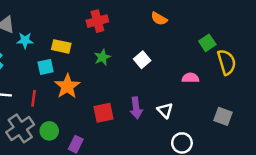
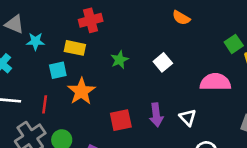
red cross: (97, 21) -> (91, 20), moved
pink semicircle: (190, 78) -> (215, 82), size x1.6

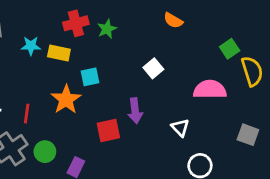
cyan star: (35, 41) -> (31, 46), moved
green star: (119, 60) -> (107, 29), moved
cyan square: (58, 70) -> (90, 77), moved
purple arrow: (156, 115) -> (135, 111), moved

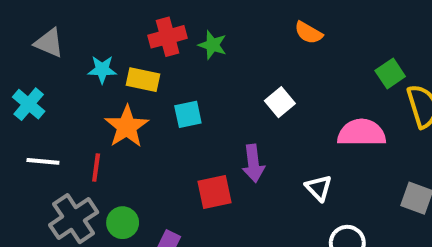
green star: (107, 29) -> (212, 45), turned -30
orange star: (66, 99) -> (127, 127), moved

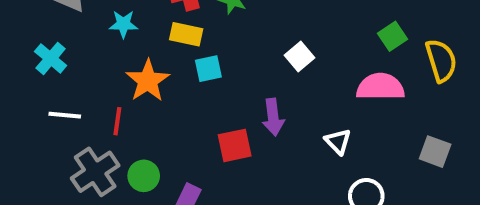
green square: (390, 74) -> (393, 36), moved
yellow rectangle: (143, 80) -> (186, 34), moved

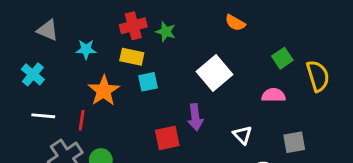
white square: (299, 56) -> (214, 73), size x1.6
pink semicircle: (380, 87) -> (273, 95), size x0.7
gray square: (435, 152) -> (294, 142), moved, turned -30

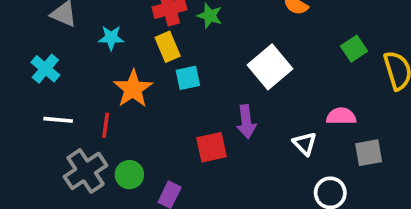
yellow rectangle: (132, 57) -> (168, 47), turned 55
pink semicircle: (273, 95) -> (341, 116), moved

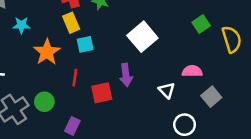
cyan star: (111, 38) -> (21, 25), moved
red line: (106, 125) -> (75, 78), moved
gray square: (369, 153) -> (211, 97), turned -30
green circle: (129, 175) -> (44, 102), moved

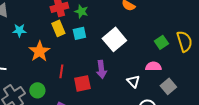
green square: (201, 24) -> (161, 42), moved
cyan square: (85, 44) -> (79, 33), moved

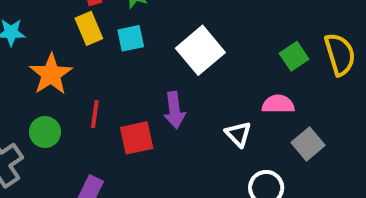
green circle: (37, 90) -> (45, 132), moved

